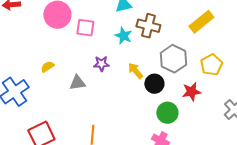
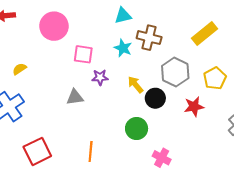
pink square: (85, 28) -> (83, 54), moved
yellow semicircle: (47, 67) -> (20, 69), moved
green circle: (167, 113) -> (137, 128), moved

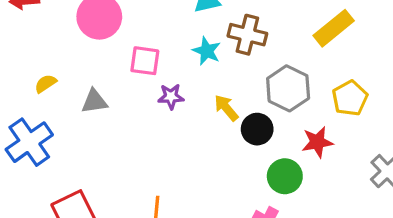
gray triangle: (75, 97) -> (94, 101), moved
green circle: (137, 128) -> (285, 176), moved

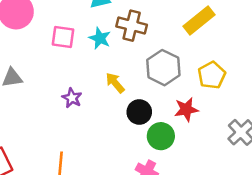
pink square: (145, 61) -> (63, 37), moved
purple star: (171, 97) -> (72, 98), moved, turned 30
black circle: (257, 129) -> (139, 112), moved

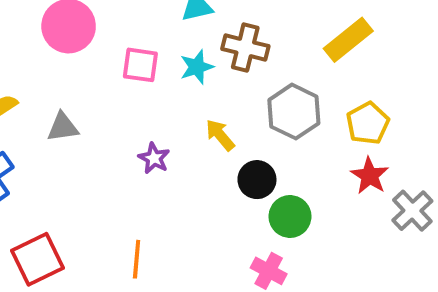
cyan star: (100, 38) -> (197, 67), turned 30
red star: (186, 109) -> (370, 176), moved, turned -30

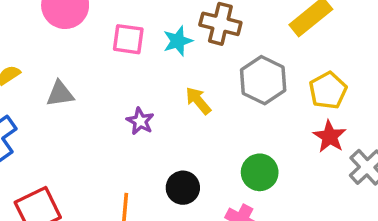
black circle: (257, 180) -> (183, 188), moved

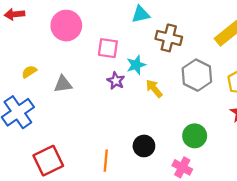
cyan star: (178, 41) -> (136, 65), moved
purple star: (140, 121) -> (116, 81), moved

